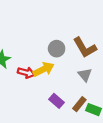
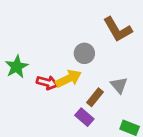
brown L-shape: (85, 48) -> (118, 29), moved
brown rectangle: (79, 104) -> (95, 97), moved

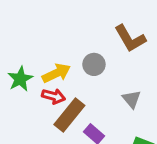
yellow arrow: (68, 79) -> (56, 73), moved
brown rectangle: (95, 97) -> (69, 115), moved, size x1.6

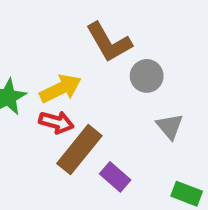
brown L-shape: (130, 38) -> (109, 42), moved
gray circle: (94, 64) -> (147, 76), moved

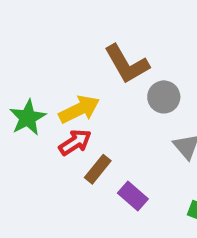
red arrow: (56, 122) -> (75, 142), turned -48
brown rectangle: (79, 150) -> (98, 169), size x0.6

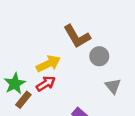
green star: (28, 118) -> (15, 84), moved
brown rectangle: (98, 169) -> (23, 100), moved

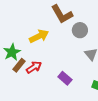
red arrow: (46, 84) -> (34, 67), moved

